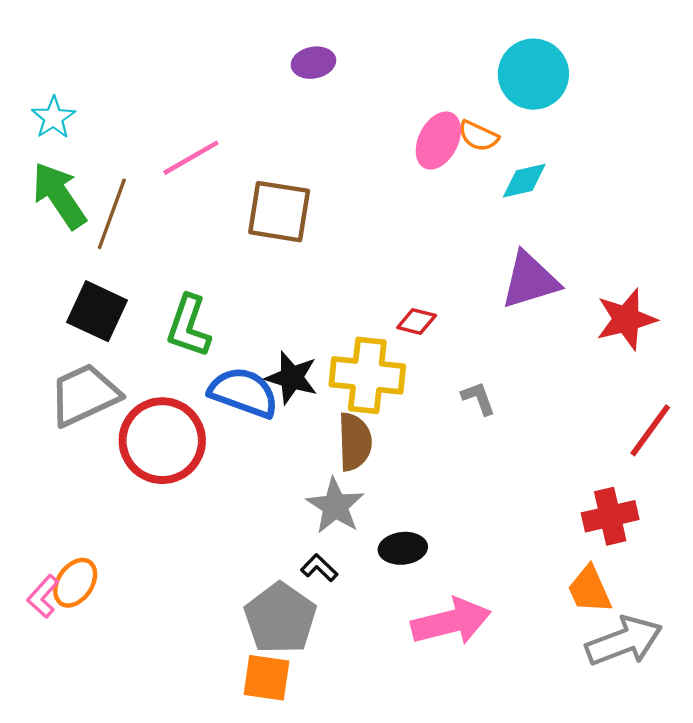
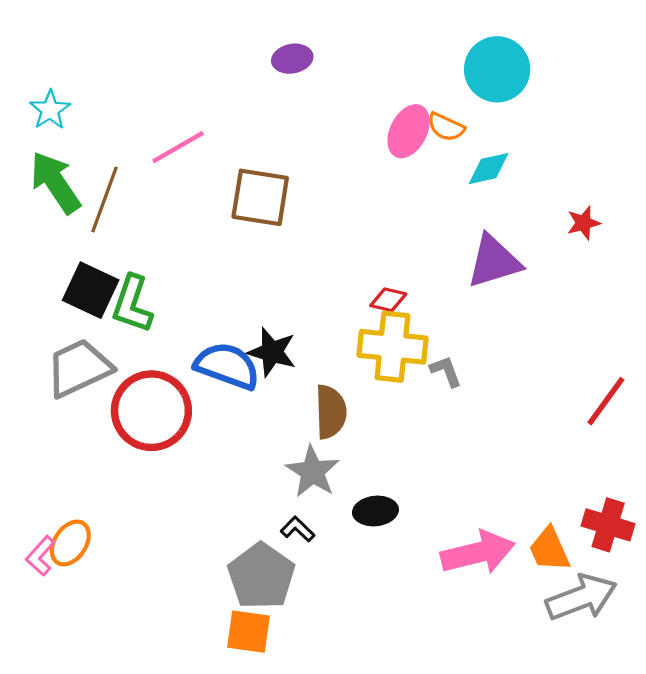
red star: (626, 319) -> (584, 223), moved, size x0.6
green L-shape: (189, 326) -> (132, 304), moved
yellow cross: (367, 375) -> (393, 347), moved
red cross: (610, 516) -> (608, 525), moved, turned 30
pink arrow: (451, 622) -> (478, 553), moved

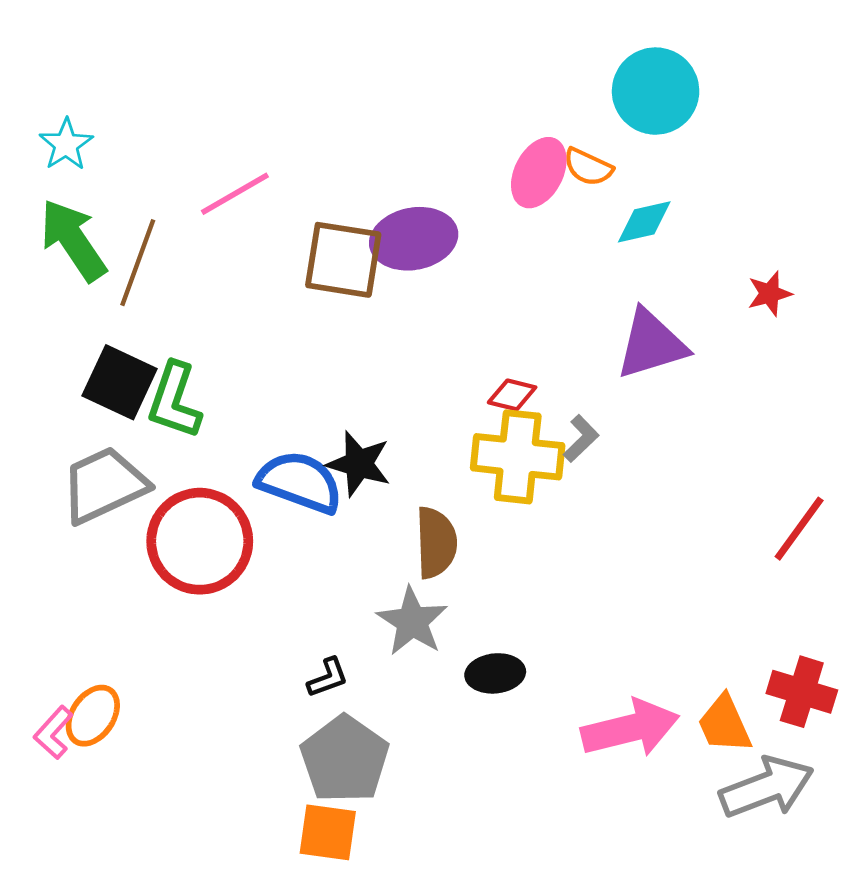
purple ellipse: (292, 59) -> (414, 239), moved, size x1.6
gray L-shape: (446, 371) -> (581, 438), moved, turned 66
black L-shape: (298, 529) -> (328, 678), moved, turned 116

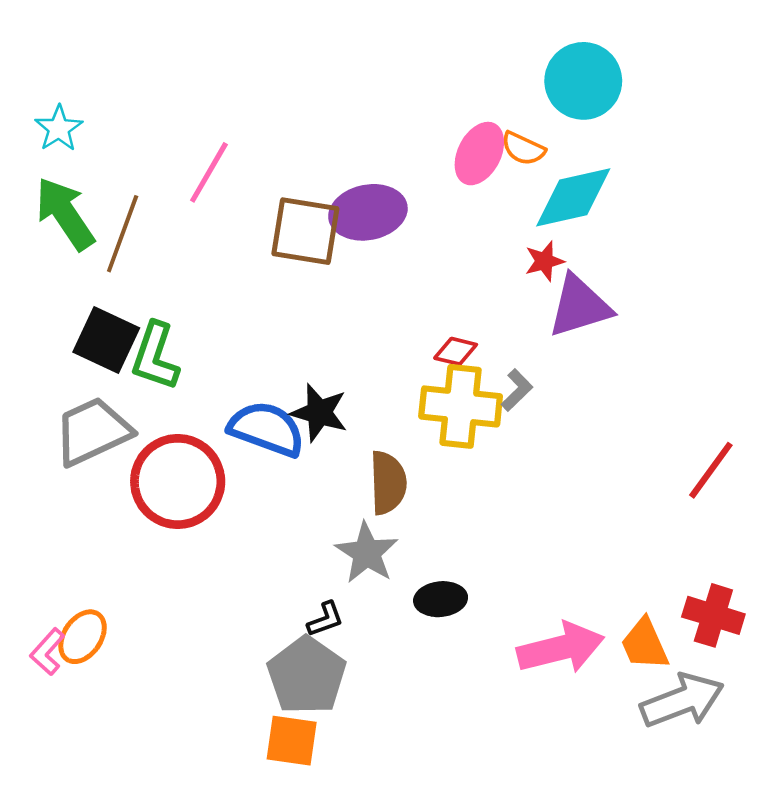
pink line: (235, 194) -> (209, 172), turned -30
cyan diamond: (644, 222) -> (573, 197), size x1.6
red star: (769, 294) -> (544, 261), moved
black L-shape: (328, 678) -> (325, 619), moved

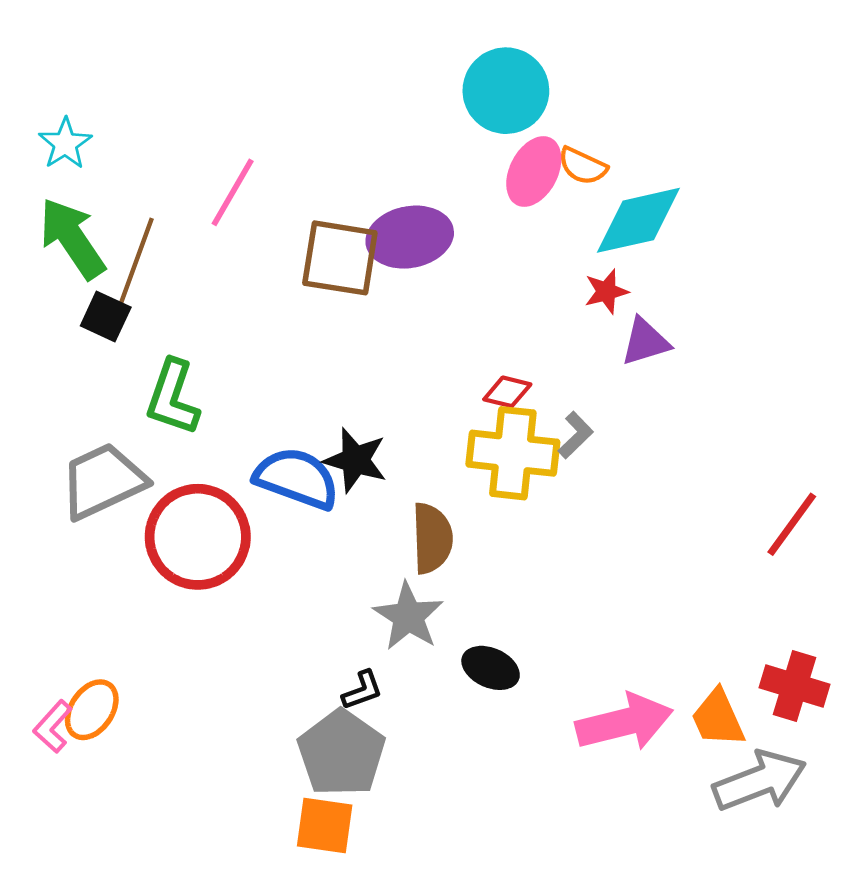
cyan circle: (583, 81) -> (506, 91), moved
purple triangle: (580, 306) -> (645, 342), size x0.7
black square: (106, 340) -> (106, 317), moved, size x0.7
black ellipse: (441, 599) -> (491, 668), turned 30

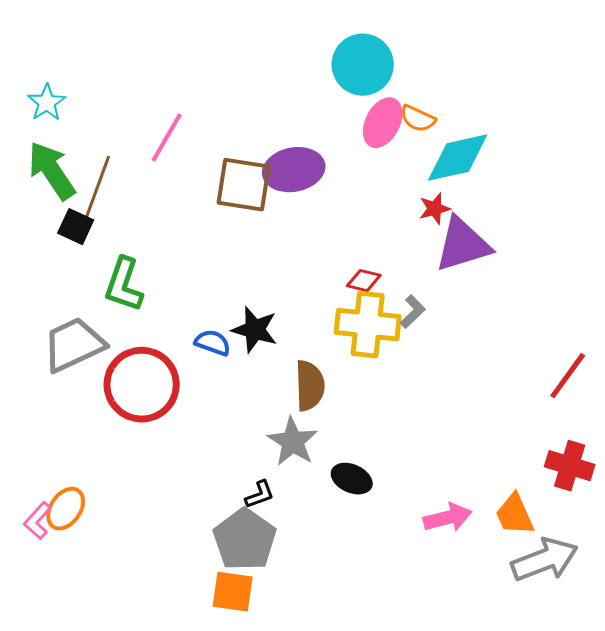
purple triangle: (645, 342) -> (463, 245), size x1.6
blue semicircle: (297, 478) -> (213, 343), size x0.6
red cross: (795, 686) -> (570, 466), moved
pink arrow: (624, 722) -> (448, 518), size x0.7

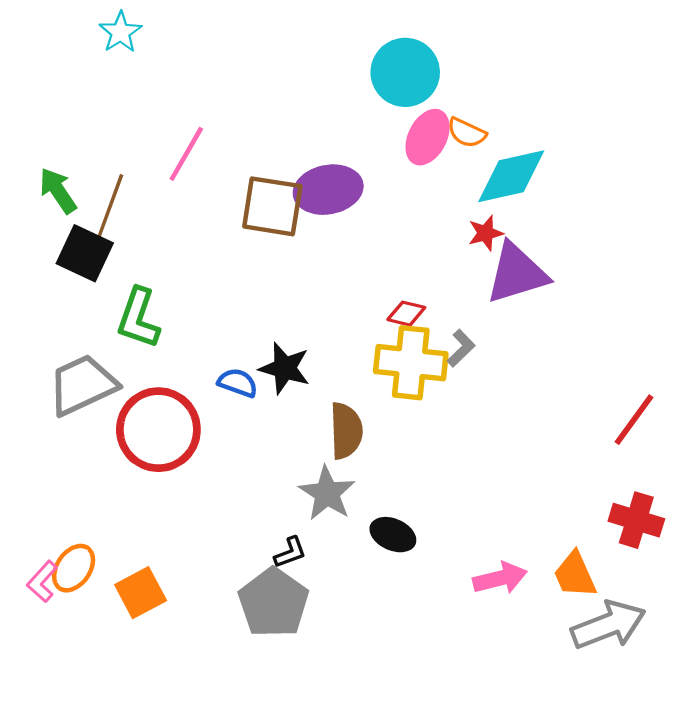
cyan star: (47, 103) -> (120, 32), moved
green arrow: (52, 171) -> (58, 191), size x0.7
black square: (76, 227) -> (85, 253), size x1.4
orange square: (233, 592) -> (141, 593), moved, turned -36

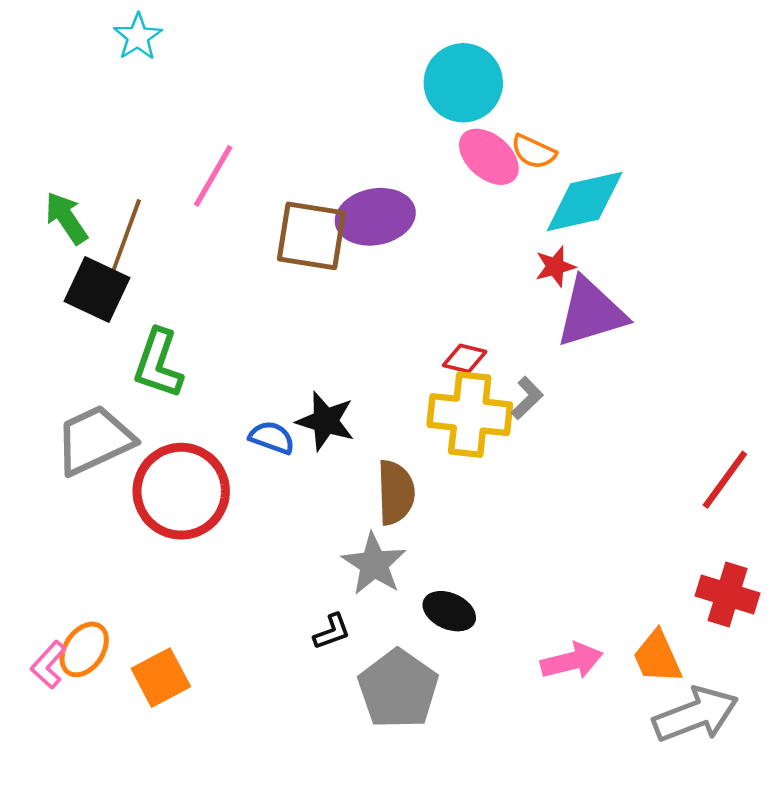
pink ellipse: (428, 137) -> (489, 157), turned -76
gray pentagon: (273, 603) -> (398, 689), moved

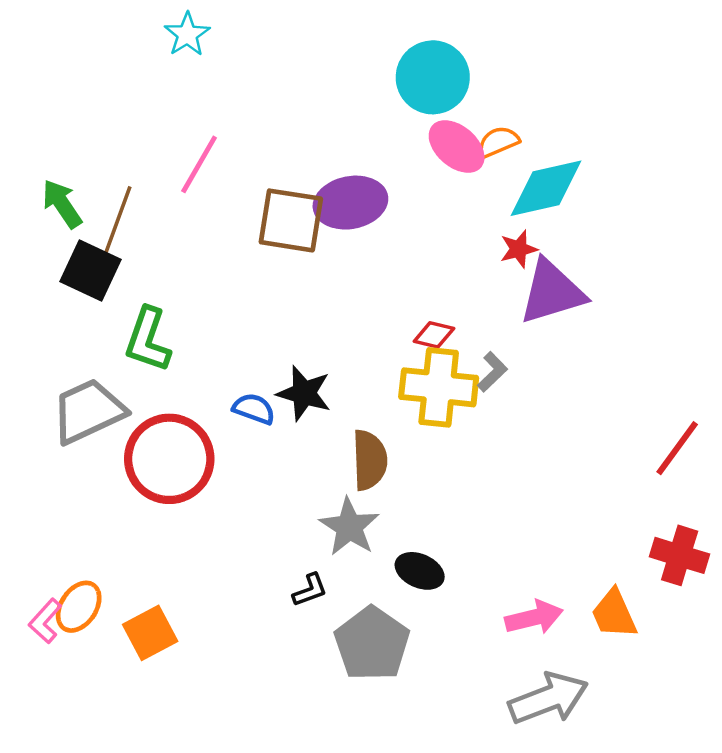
cyan star: (138, 37) -> (187, 34), moved
orange semicircle: (534, 152) -> (498, 142), turned 132
gray arrow: (696, 715) -> (548, 699), moved

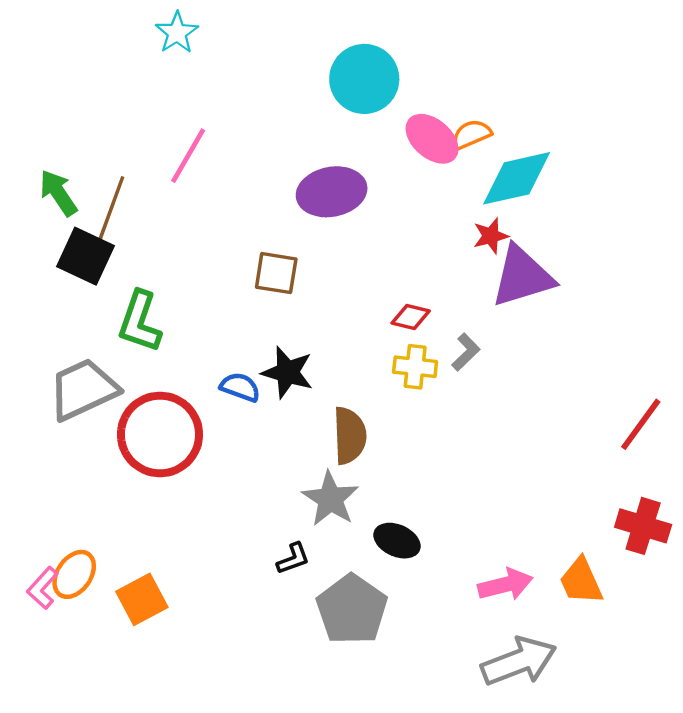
cyan circle: (433, 77) -> (364, 79), moved
brown square: (291, 220) -> (276, 273), moved, size x0.7
yellow cross: (439, 387) -> (415, 367), size x0.6

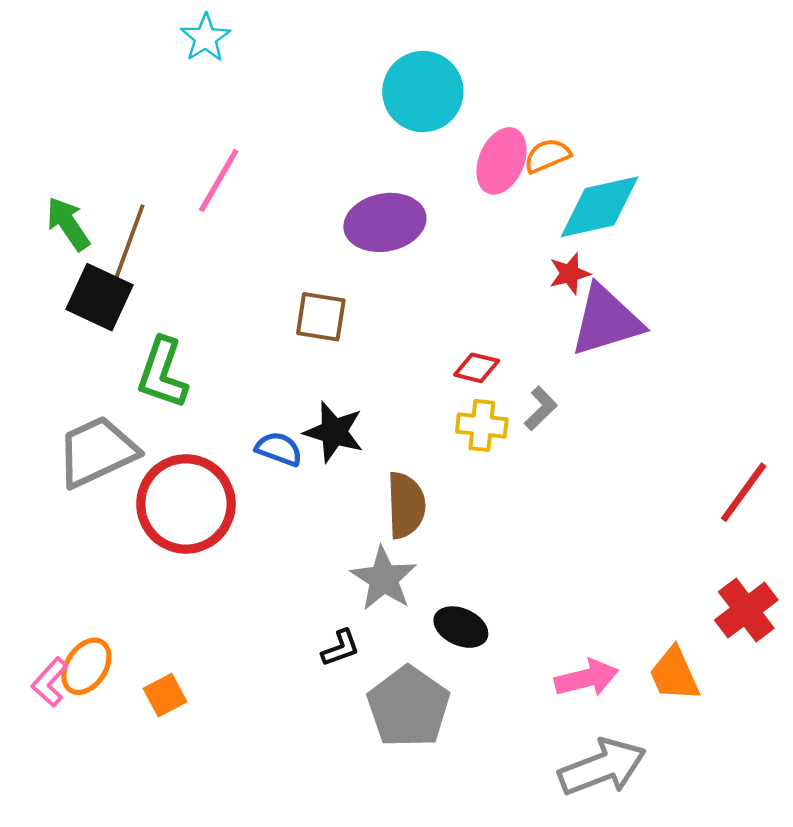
pink ellipse: (432, 139) -> (501, 161), turned 72
red cross: (643, 526) -> (746, 610), turned 36
orange square: (142, 599) -> (165, 695), size x0.7

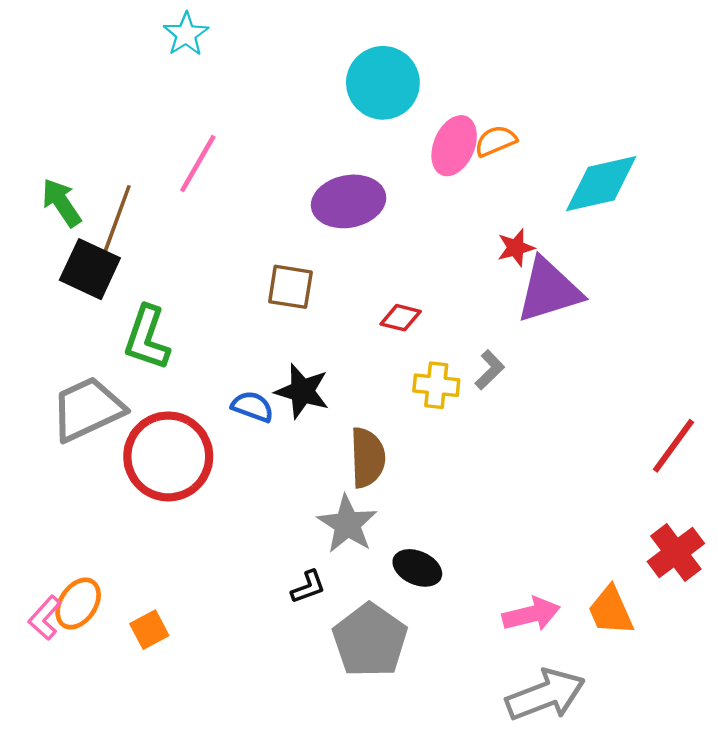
cyan diamond: (600, 207) -> (601, 184), moved
red diamond: (477, 368) -> (401, 318), moved

